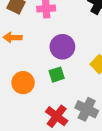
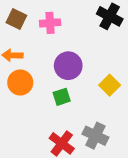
orange circle: (23, 83) -> (20, 83), moved

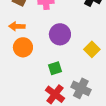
green square: (62, 97) -> (55, 68), moved

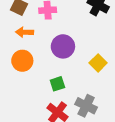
orange arrow: (17, 26) -> (25, 32), moved

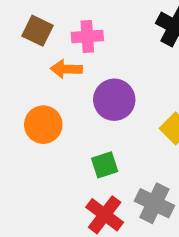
orange arrow: (25, 32) -> (66, 69), moved

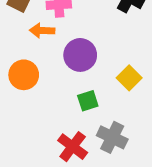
green square: (105, 165) -> (88, 101), moved

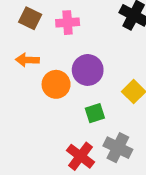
orange arrow: (42, 31) -> (27, 60), moved
orange circle: (24, 75) -> (56, 84), moved

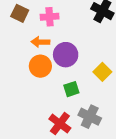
orange arrow: (27, 60) -> (40, 42), moved

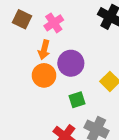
pink cross: (50, 17) -> (54, 23), turned -30
orange arrow: (40, 42) -> (44, 50), turned -78

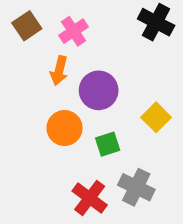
brown square: (22, 19) -> (27, 26), turned 30
orange circle: (44, 75) -> (65, 128), moved

